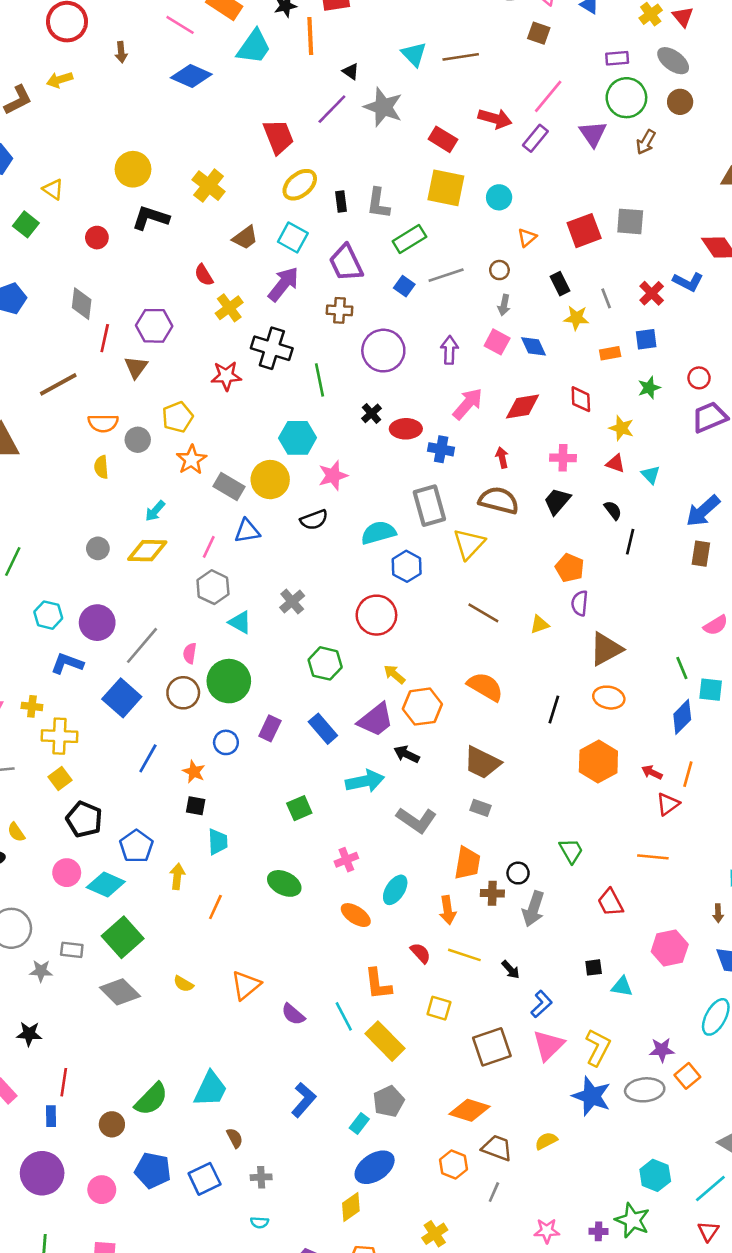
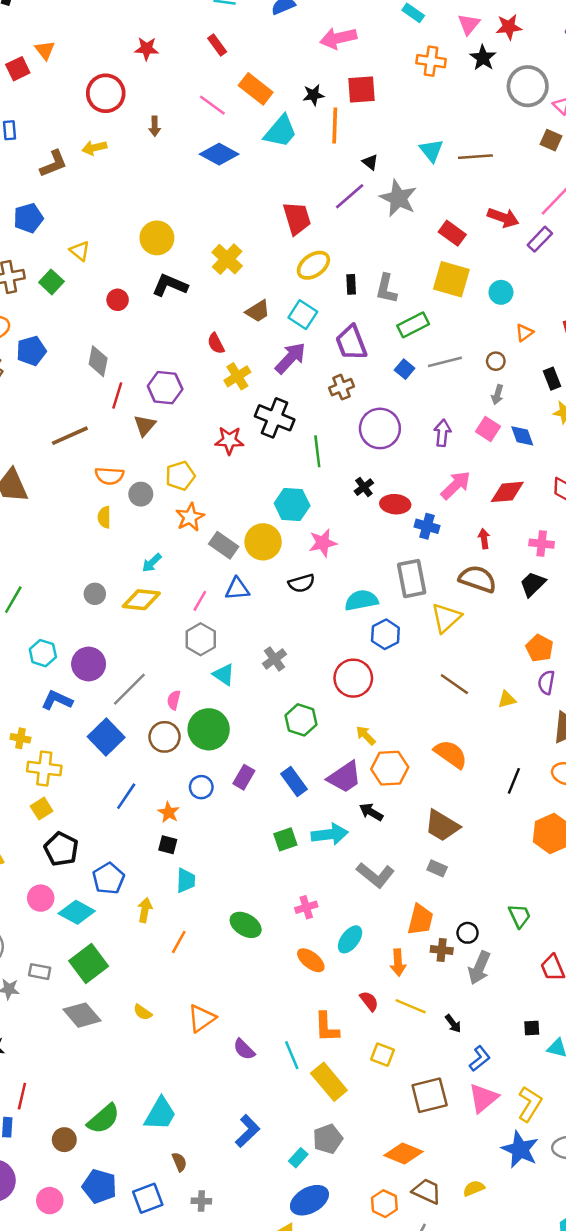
brown cross: (339, 310) -> (341, 387), turned -30
green square: (299, 808) -> (285, 839), moved

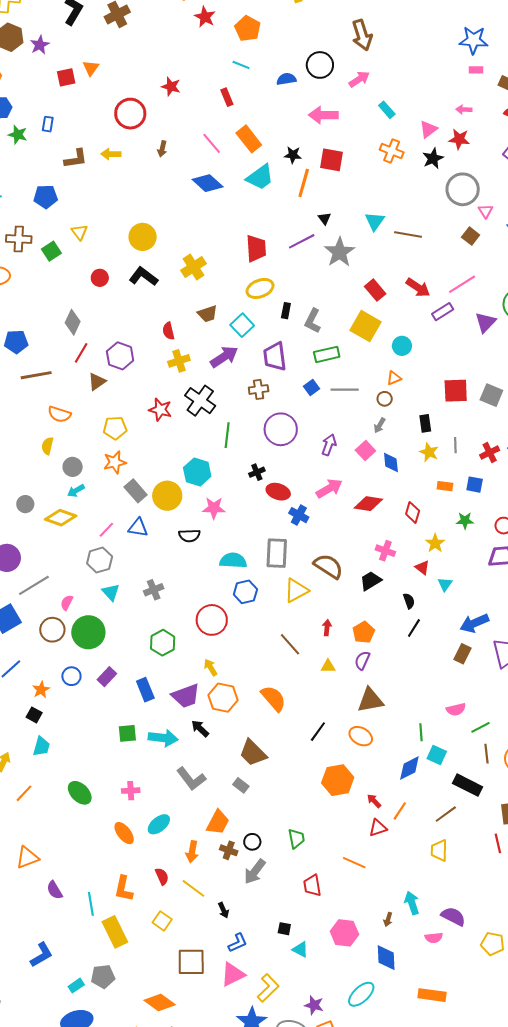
orange triangle: (524, 333) -> (394, 378), moved
blue pentagon: (31, 351) -> (16, 342), moved
gray circle: (141, 494) -> (73, 467), moved
red arrow: (484, 539) -> (327, 628), moved

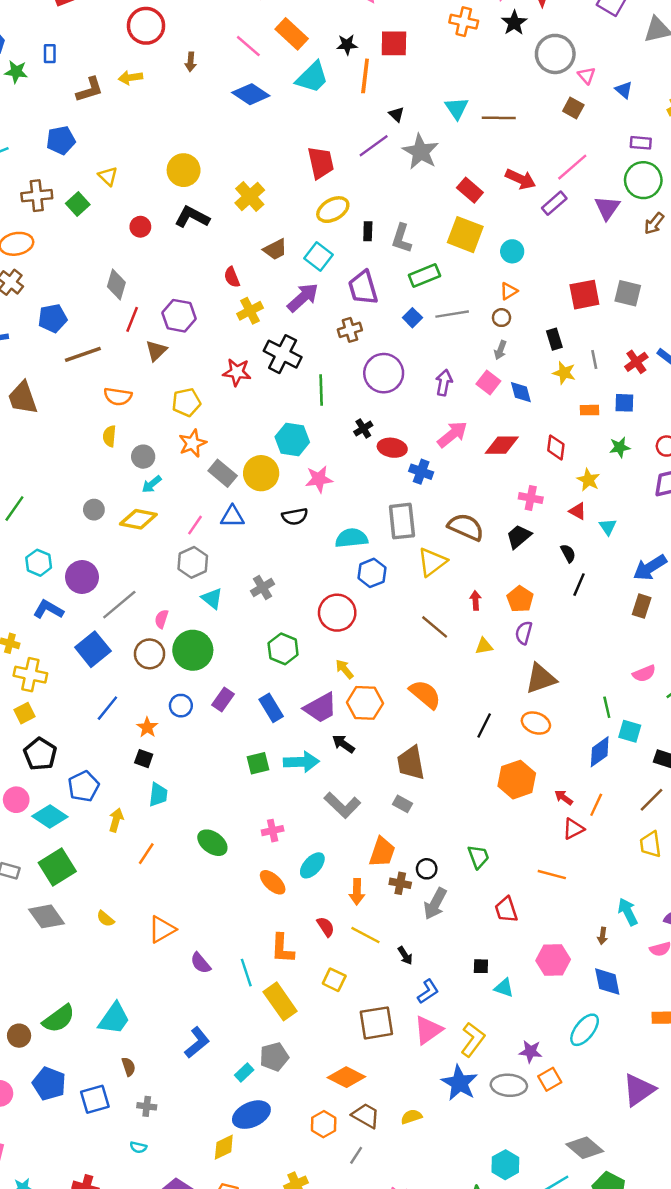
brown trapezoid: (253, 753) -> (411, 763), turned 44

